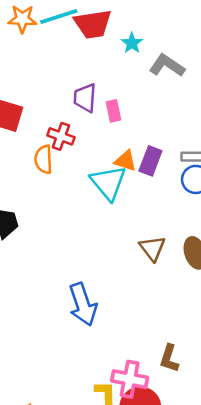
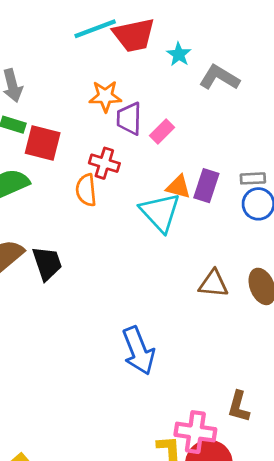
orange star: (22, 19) -> (105, 96), moved
pink rectangle: (113, 111) -> (162, 132), turned 60
brown triangle: (152, 248) -> (213, 284), turned -44

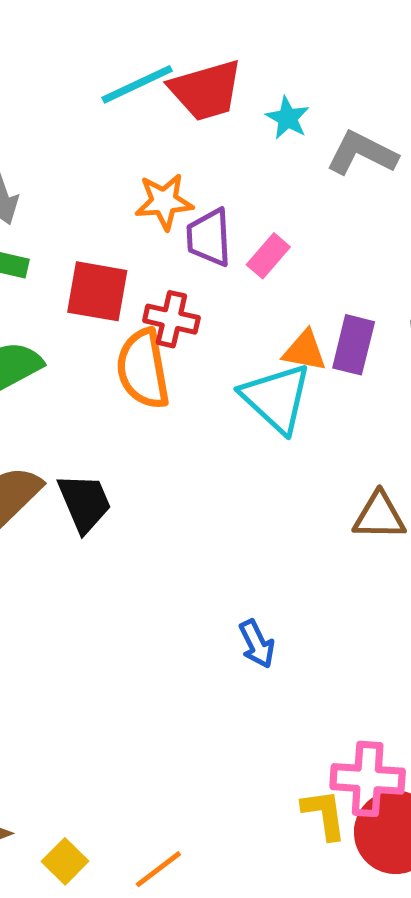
red square: (43, 143) -> (97, 291), moved
orange semicircle: (86, 190) -> (143, 369), size x1.4
blue arrow: (139, 351) -> (257, 644), size x0.6

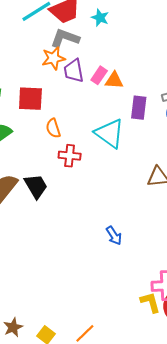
gray L-shape: (362, 153) -> (65, 38), moved
red cross: (171, 319) -> (70, 156), moved
orange triangle: (305, 351) -> (114, 80), moved
orange semicircle: (143, 369) -> (53, 128), size x0.6

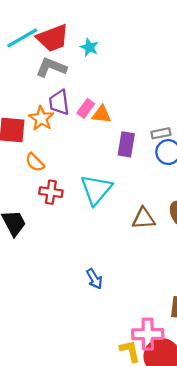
orange star: (53, 58) -> (41, 118), moved, turned -30
orange semicircle: (53, 128) -> (35, 162), turned -30
cyan triangle: (109, 133) -> (96, 190), moved, turned 32

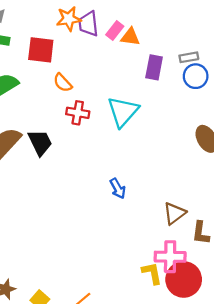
orange star: (41, 118) -> (69, 19), moved, turned 30
brown triangle: (144, 218) -> (174, 213), moved, turned -35
blue arrow: (94, 279) -> (118, 188), moved

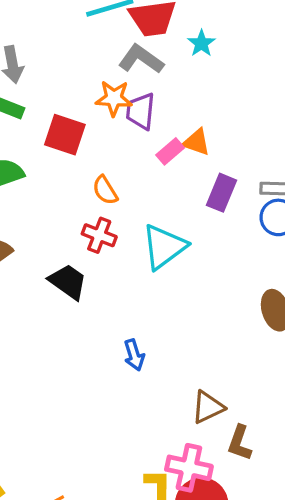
pink rectangle: (115, 30) -> (170, 151), moved
orange semicircle: (63, 83) -> (105, 190), moved
black trapezoid: (40, 142) -> (68, 282), moved, turned -40

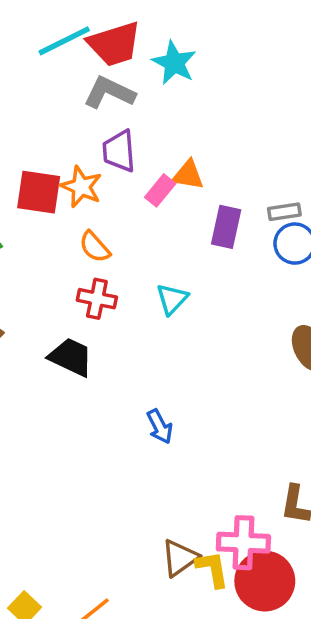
cyan star: (201, 43) -> (174, 63), size x1.4
orange star: (114, 98) -> (81, 187), moved, turned 30
cyan triangle: (164, 247) -> (172, 299), size x0.6
brown triangle: (208, 407) -> (180, 558), moved

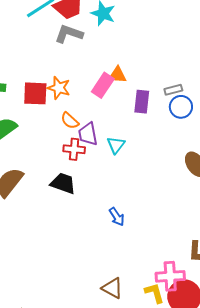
purple trapezoid: (119, 151) -> (88, 134), moved
pink rectangle: (160, 190) -> (103, 85), size x1.4
brown triangle: (180, 558) -> (112, 288), moved, turned -50

